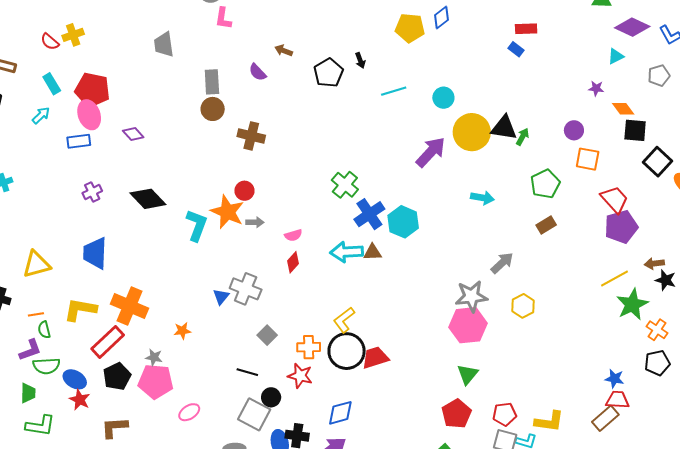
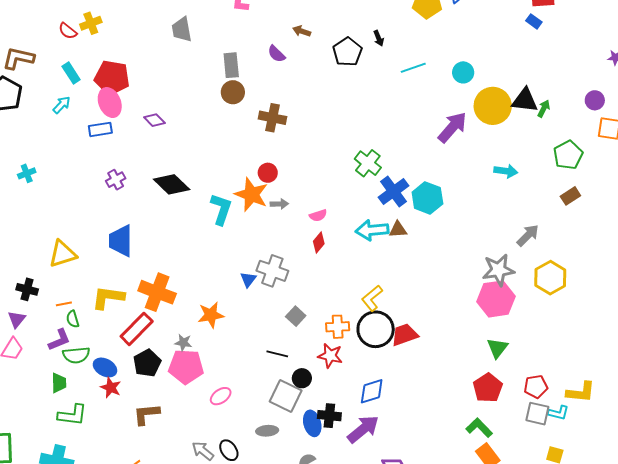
yellow hexagon: (523, 306) -> (550, 278), size x1.4
orange star: (182, 331) -> (211, 315), size x1.5

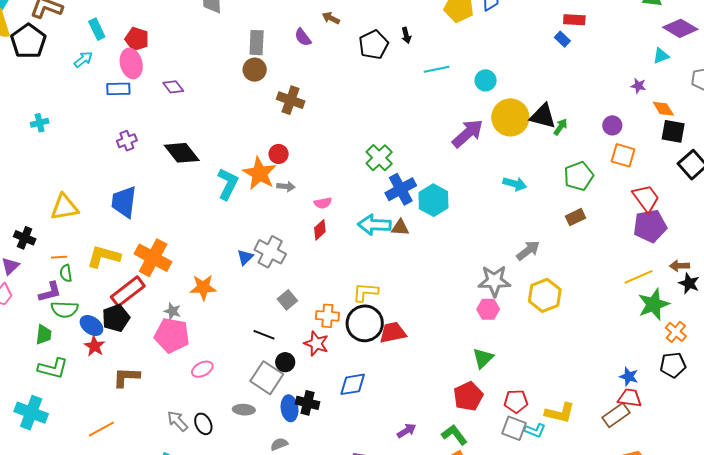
red pentagon: (112, 78) -> (137, 39), size x0.7
yellow L-shape: (372, 298) -> (365, 292), turned 36
pink hexagon: (496, 299) -> (488, 309), size x0.6
black pentagon: (147, 363) -> (116, 318), moved
purple arrow: (363, 429) -> (407, 431), moved, size x0.6

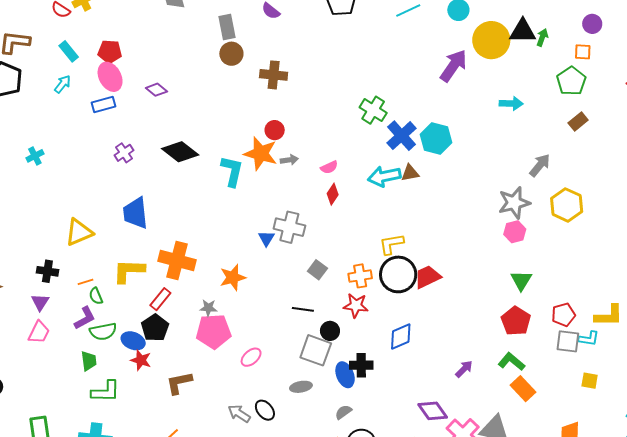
orange square: (623, 155) -> (583, 52), moved, size x0.7
red rectangle: (128, 291) -> (160, 299), size x0.7

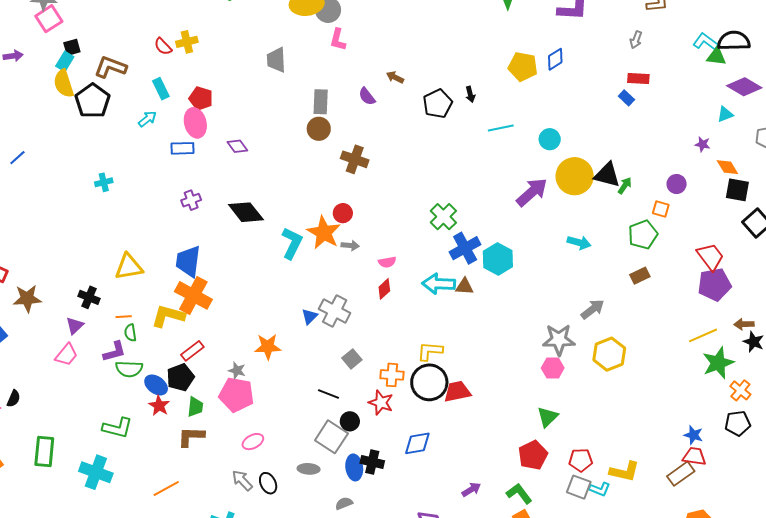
orange cross: (177, 260) -> (193, 295), moved
pink ellipse: (251, 357) -> (253, 442), moved
green trapezoid: (89, 361) -> (195, 407), moved

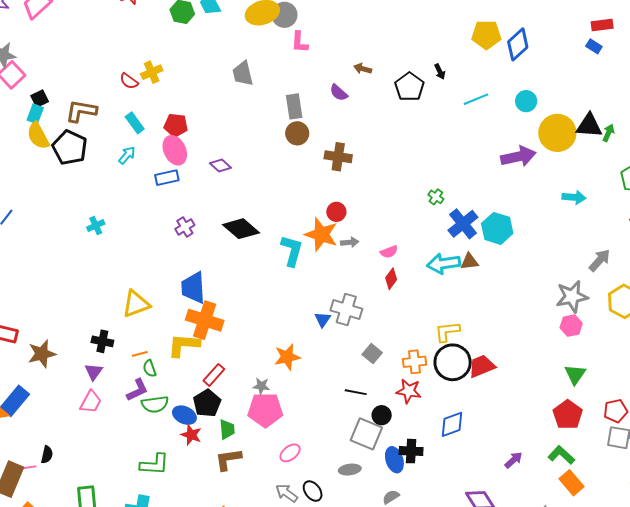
blue diamond: (555, 59) -> (518, 44), moved, size x1.4
purple arrow: (532, 192) -> (518, 157), turned 40
green cross: (443, 217) -> (436, 197), size x0.6

